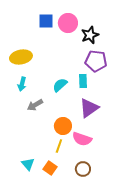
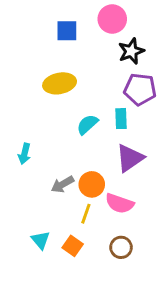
pink circle: (68, 23) -> (112, 19), moved
yellow ellipse: (21, 57) -> (60, 83), moved
cyan arrow: (22, 84) -> (24, 154), moved
gray arrow: (35, 105) -> (62, 184), moved

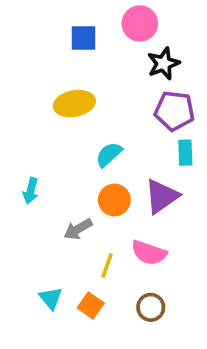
cyan rectangle: (121, 119) -> (185, 153), moved
orange circle: (92, 184) -> (114, 200), moved

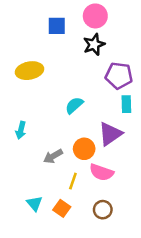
black star: (163, 64) -> (94, 45), moved
yellow ellipse: (74, 104) -> (29, 71), moved
orange circle: (114, 200) -> (84, 149), moved

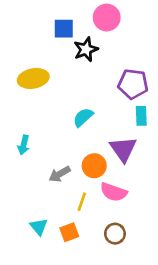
black star: (94, 45) -> (86, 49), moved
purple triangle: (110, 134) -> (123, 149), turned -30
orange square: (62, 208) -> (69, 232), turned 35

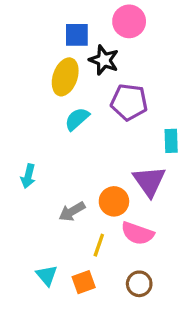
black star: (86, 49) -> (104, 60), turned -30
yellow ellipse: (33, 78) -> (65, 77), moved, turned -60
purple pentagon: (133, 84) -> (129, 102), moved
cyan semicircle: (83, 117) -> (77, 119), moved

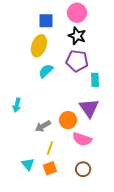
black star: (104, 60) -> (77, 36), moved
cyan rectangle: (171, 141) -> (95, 80), moved
yellow line: (99, 245) -> (50, 148), moved

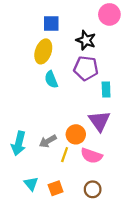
pink circle: (77, 13) -> (109, 14), moved
cyan semicircle: (46, 71) -> (51, 79), turned -70
cyan arrow: (17, 105) -> (19, 143), moved, size x1.5
yellow line: (50, 148) -> (65, 155), moved

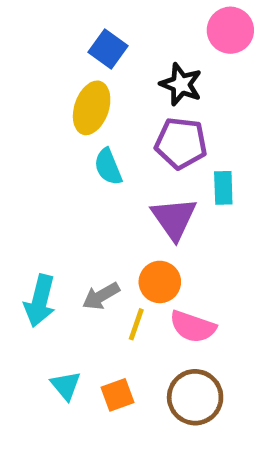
blue square: (51, 23) -> (108, 49), turned 36
purple triangle: (99, 121) -> (174, 218), moved
brown circle: (93, 189) -> (195, 397), size x1.5

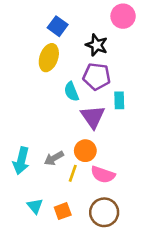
cyan semicircle: (108, 167) -> (71, 92), moved

